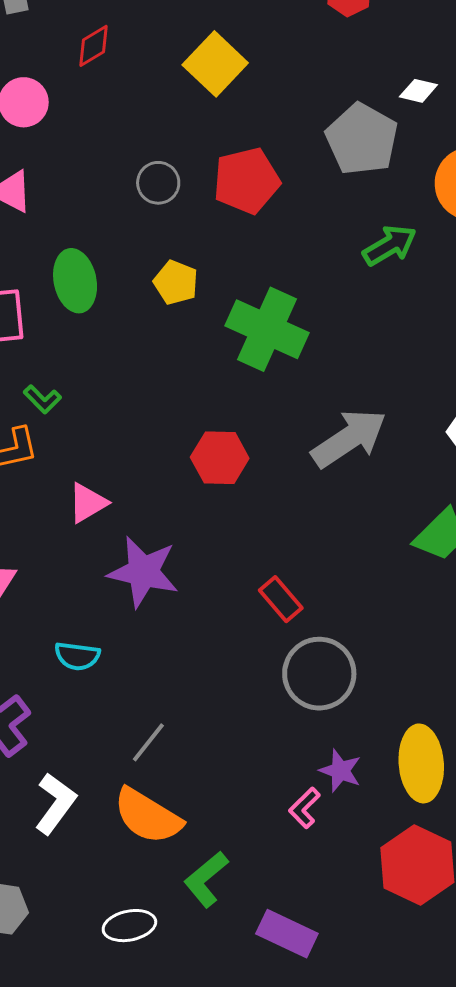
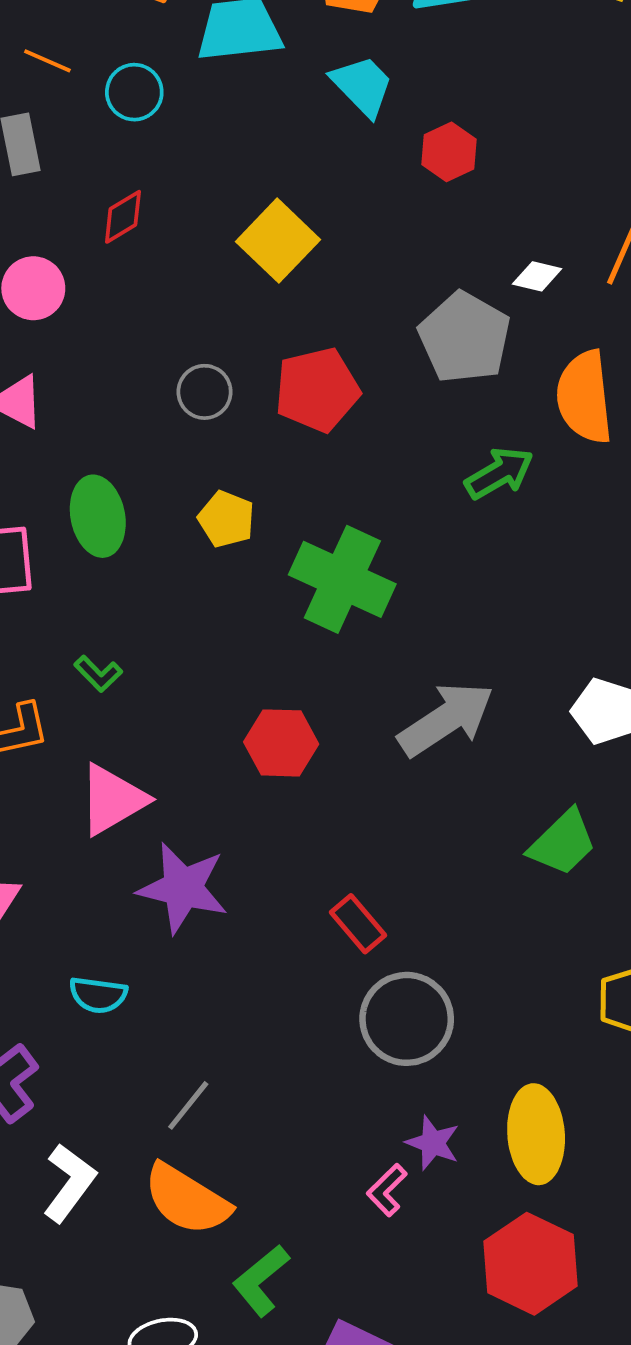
green L-shape: (42, 399) -> (98, 674), moved
pink triangle: (88, 503) -> (112, 800), size x1.4

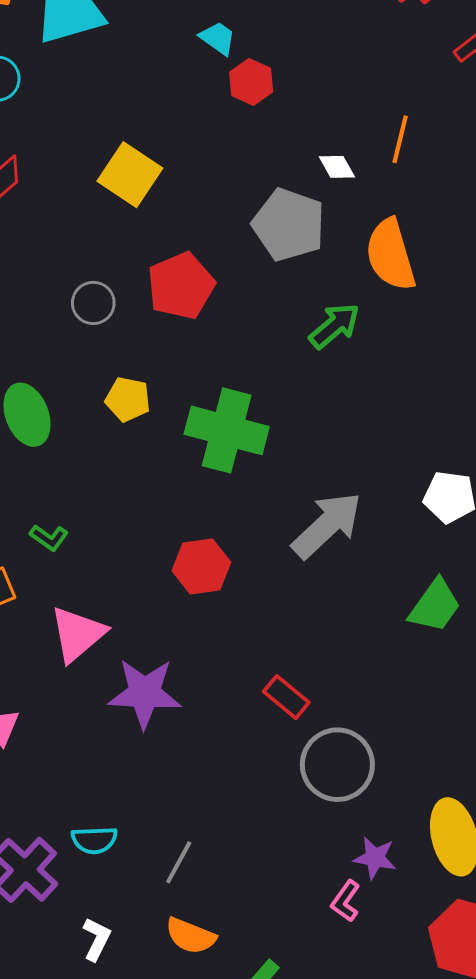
cyan trapezoid: (362, 86) -> (218, 38), moved, size x0.7
white diamond: (537, 276) -> (337, 167), turned 57
cyan semicircle: (98, 995) -> (94, 840), moved
white L-shape: (69, 1183) -> (97, 939), size x0.7
orange semicircle: (187, 1199) -> (191, 936), size x0.7

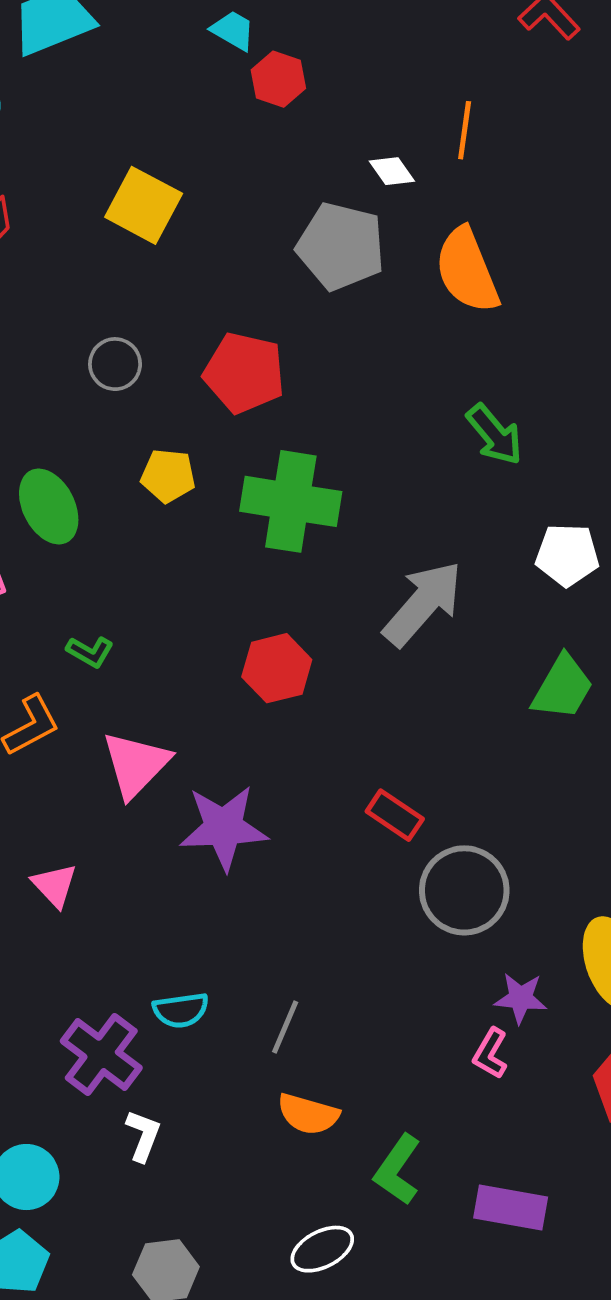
red pentagon: (181, 286) -> (244, 373), moved, turned -30
green arrow: (334, 326) -> (495, 435), moved, turned 96
white L-shape: (97, 939) -> (143, 1136), moved

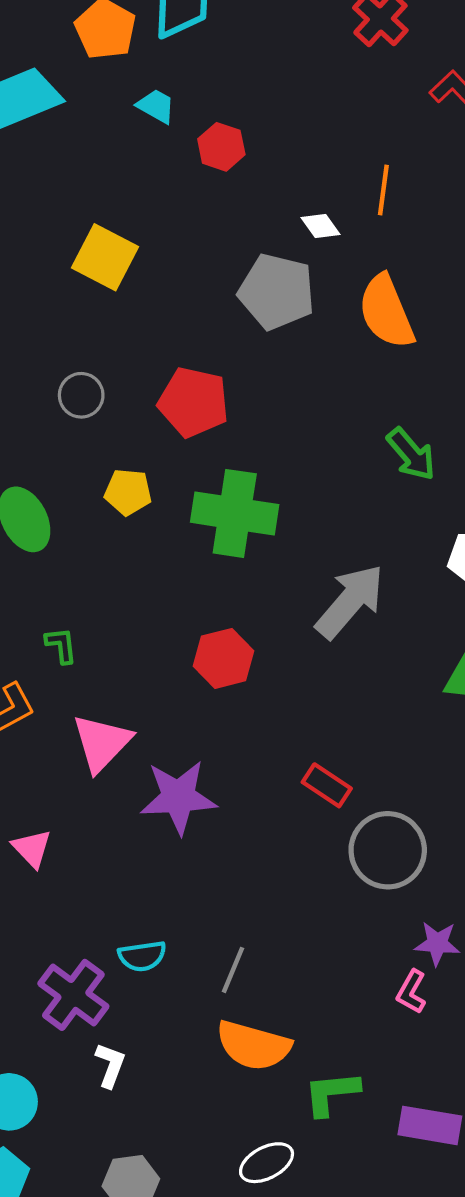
cyan trapezoid: (233, 30) -> (156, 106), moved
green L-shape: (90, 652) -> (61, 645), turned -126
orange semicircle: (308, 1114) -> (253, 1045), size x1.4
green L-shape: (398, 1170) -> (331, 1093), turned 50

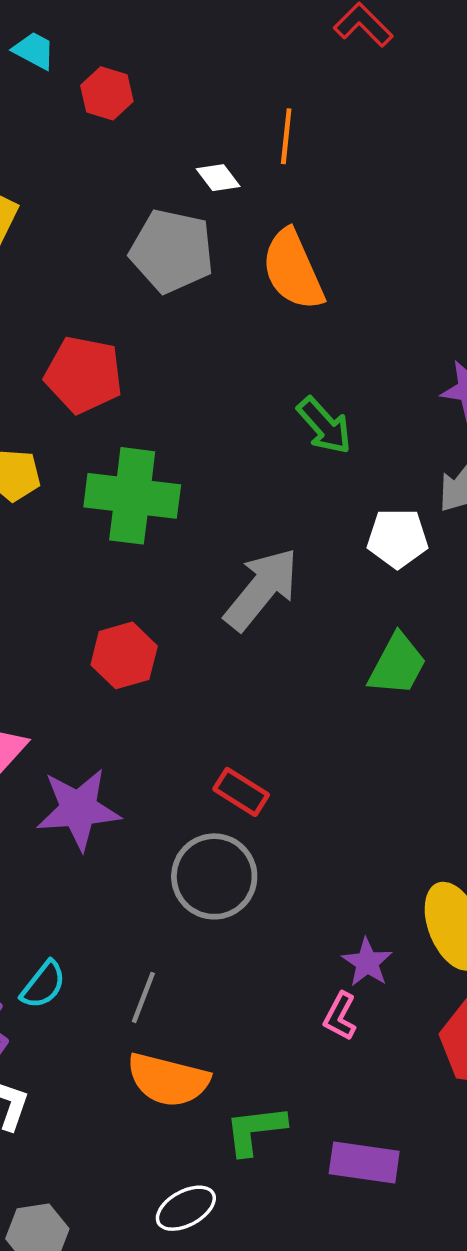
gray circle: (388, 850) -> (214, 876), moved
purple star: (437, 943) -> (367, 962), turned 30
cyan semicircle: (142, 956) -> (43, 985), turned -42

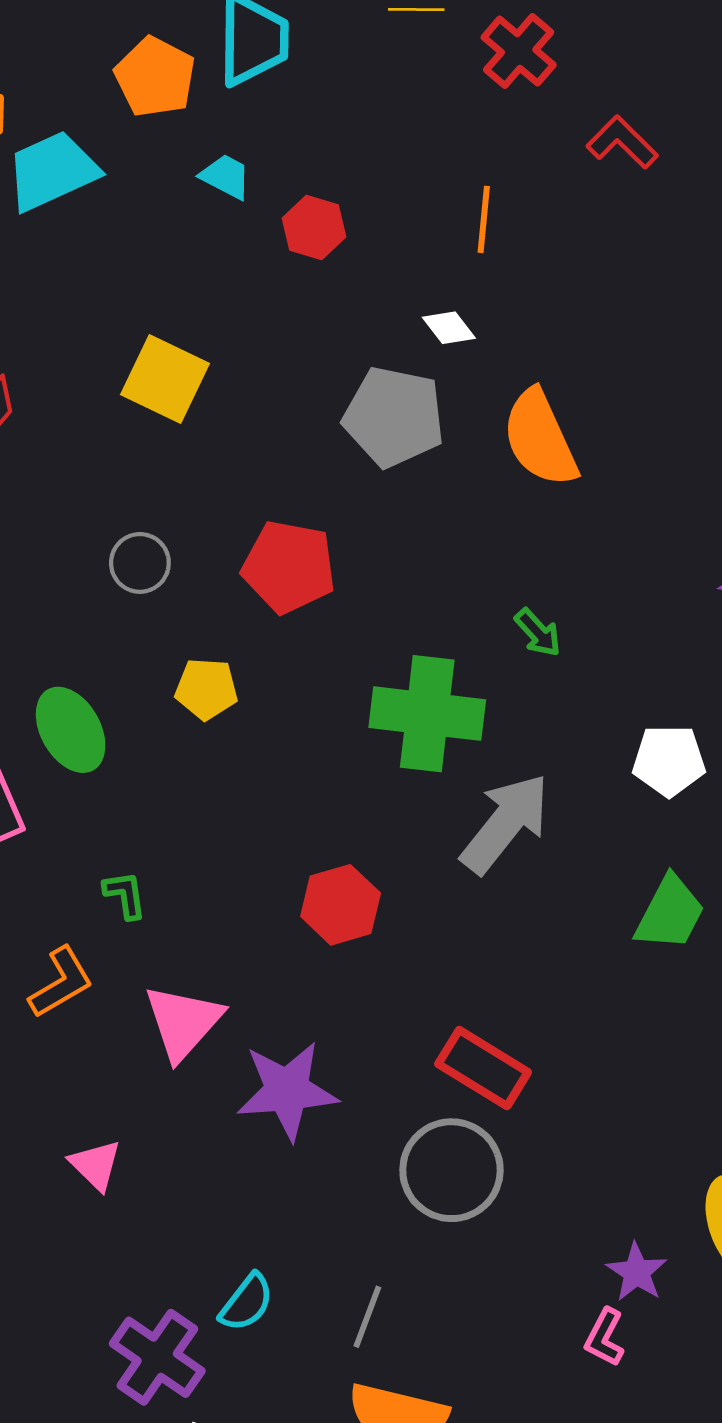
orange line: (286, 136) -> (484, 219), moved
green arrow: (324, 426) -> (538, 633), moved, size x0.7
green cross: (132, 496) -> (427, 714), moved
red rectangle: (241, 792) -> (483, 1068), size x1.4

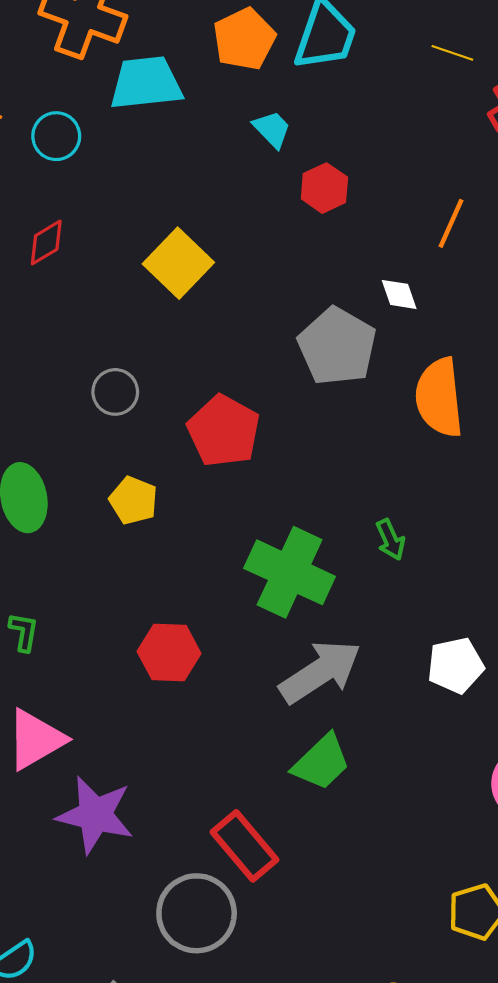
white pentagon: (669, 761) -> (456, 665), turned -30
red hexagon: (341, 905) -> (169, 652), moved
green trapezoid: (670, 913) -> (321, 762), moved

